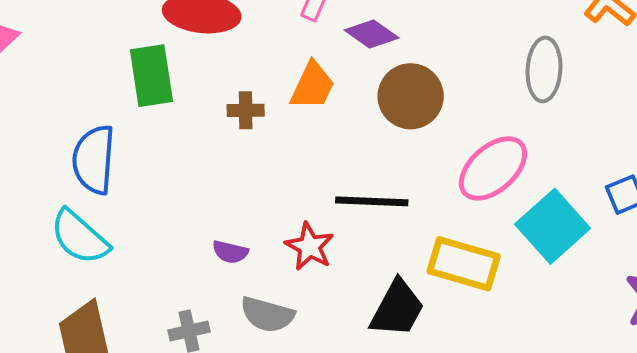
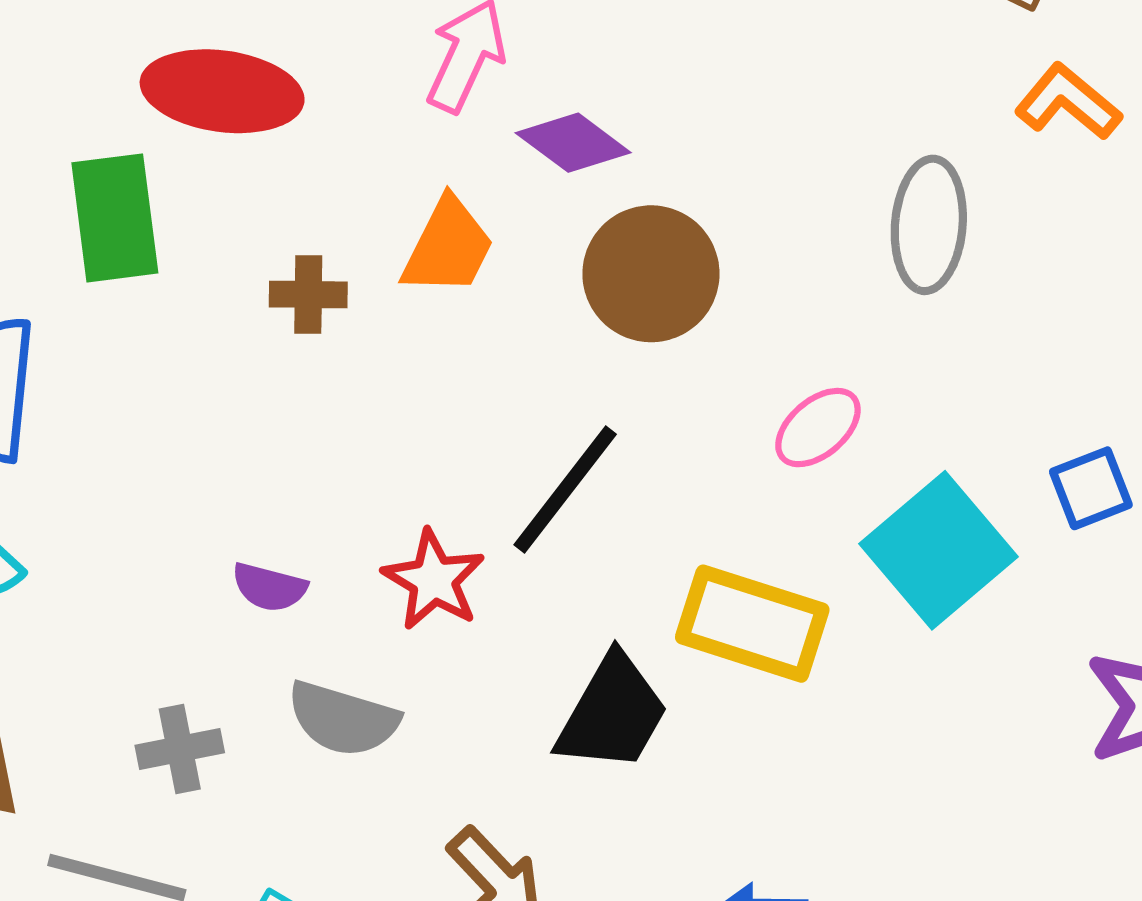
pink ellipse: (493, 168) -> (818, 428), size x0.6
black line: (372, 201) -> (565, 490), turned -56

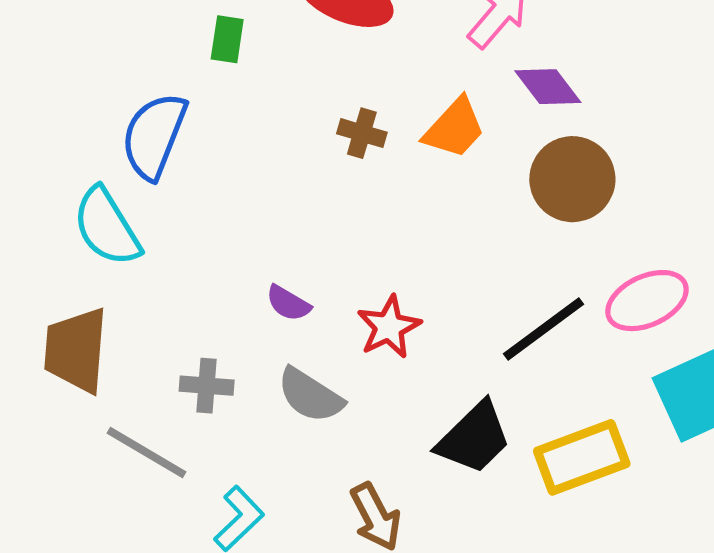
green rectangle: (115, 218) -> (227, 39), moved, size x0.6
pink ellipse: (818, 428) -> (647, 301), size x1.4
black line: (565, 490) -> (543, 329), moved
yellow rectangle: (752, 624) -> (582, 457), moved, turned -54

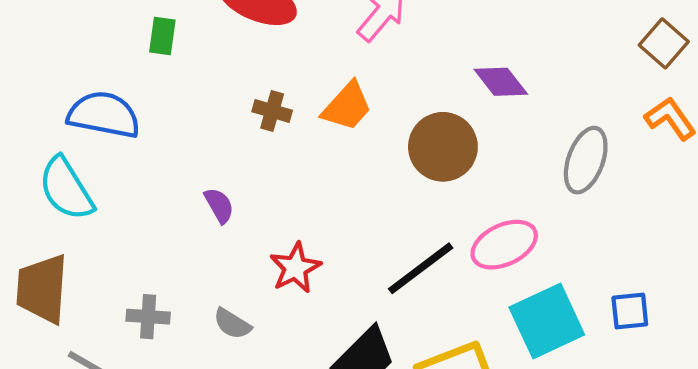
purple diamond: (548, 87) -> (501, 82), moved
blue semicircle: (154, 136) -> (104, 115), turned 80
purple semicircle: (288, 303) -> (219, 205), moved, turned -150
gray semicircle: (310, 395) -> (232, 324), size x0.7

